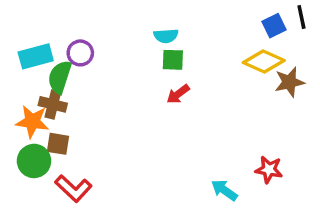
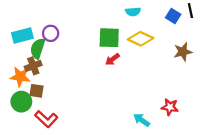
blue square: (274, 26) -> (173, 16), turned -32
cyan semicircle: (166, 36) -> (133, 12), moved
green square: (173, 60) -> (109, 38), size x1.5
yellow diamond: (264, 62) -> (141, 39), moved
brown cross: (53, 104) -> (33, 66), turned -35

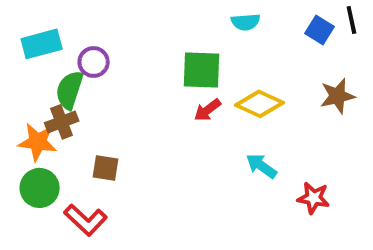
cyan rectangle: (22, 35) -> (42, 44), moved
yellow diamond: (141, 39) -> (259, 104), moved
brown square: (36, 91) -> (106, 168), moved
cyan arrow: (142, 120) -> (261, 166), moved

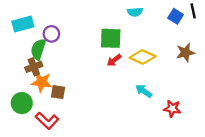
orange star: (38, 142) -> (42, 82), moved

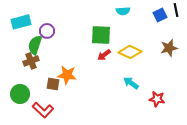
blue square: (176, 16) -> (160, 15), turned 32
orange star: (42, 82) -> (67, 75), moved

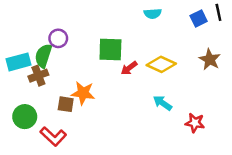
cyan rectangle: (21, 22) -> (19, 62), moved
green square: (101, 35) -> (110, 50), moved
brown star: (169, 48) -> (210, 59), turned -30

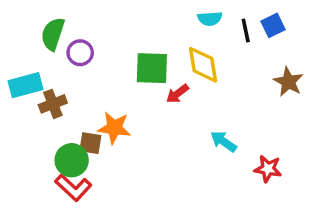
black line: (218, 12) -> (246, 31), moved
green semicircle: (43, 56) -> (53, 34), moved
yellow diamond: (161, 64) -> (203, 65), moved, turned 56
green circle: (25, 117) -> (72, 160), moved

